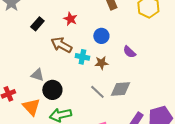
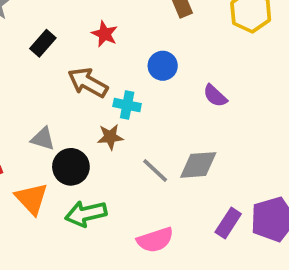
brown star: (101, 63) -> (110, 137), moved

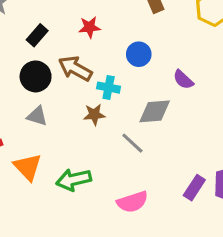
red star: (105, 34) -> (90, 27), turned -30
gray diamond: (198, 165) -> (155, 111), moved
black circle: (71, 167) -> (36, 76), moved

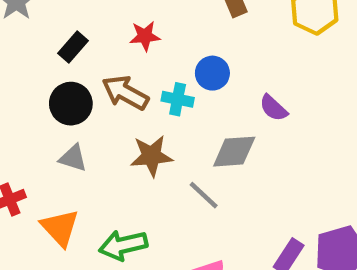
cyan cross: (109, 88) -> (178, 99), moved
brown star: (94, 115) -> (151, 156), size x1.4

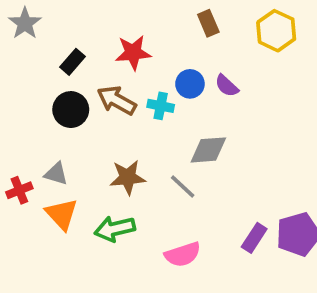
red star: (145, 36) -> (133, 53), size x1.4
purple semicircle: (273, 108) -> (227, 86), moved
brown star: (151, 156) -> (128, 177), moved
gray triangle: (73, 158) -> (56, 174), moved

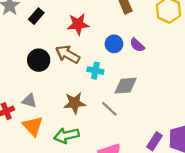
black rectangle: (73, 62) -> (36, 16), moved
cyan cross: (161, 106) -> (95, 71), moved

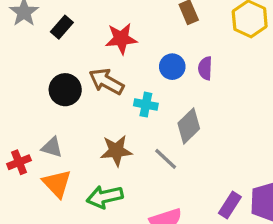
purple semicircle: (137, 45) -> (205, 68), turned 49
gray diamond: (126, 86) -> (189, 126), turned -40

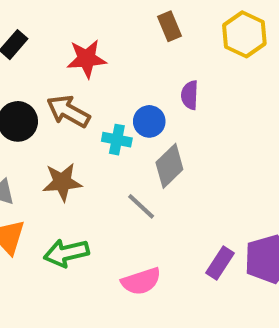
blue circle: (172, 67) -> (149, 121), moved
brown star: (116, 151) -> (62, 182), moved

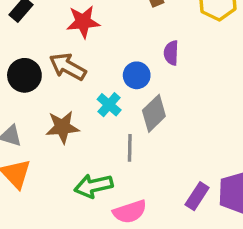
cyan cross: (117, 140) -> (109, 105), moved, turned 30
gray line: (141, 206) -> (130, 148), turned 48
green arrow: (66, 253) -> (94, 186), moved

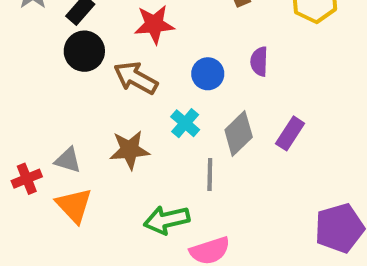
black circle: (24, 75) -> (84, 51), moved
blue circle: (137, 75) -> (208, 74), moved
purple rectangle: (197, 196) -> (290, 133), moved

